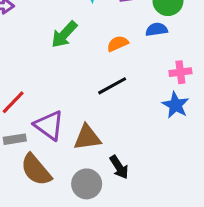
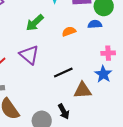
black line: (112, 86) -> (63, 72), moved
purple triangle: (49, 125) -> (29, 55), moved
brown triangle: (87, 137) -> (82, 90), moved

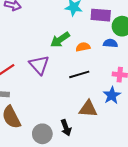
green arrow: (35, 23) -> (60, 40), moved
black line: (63, 72) -> (79, 74), moved

